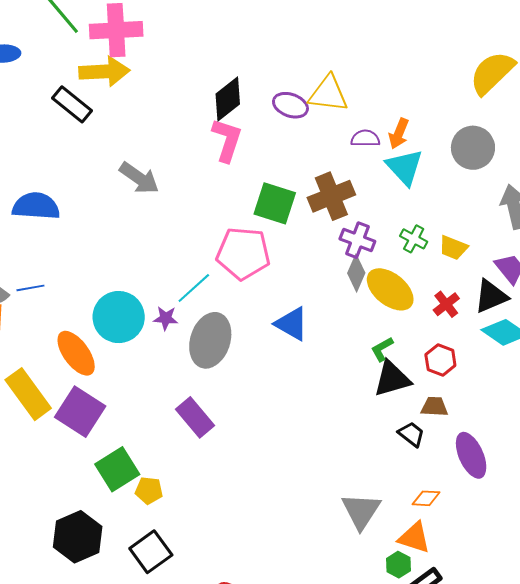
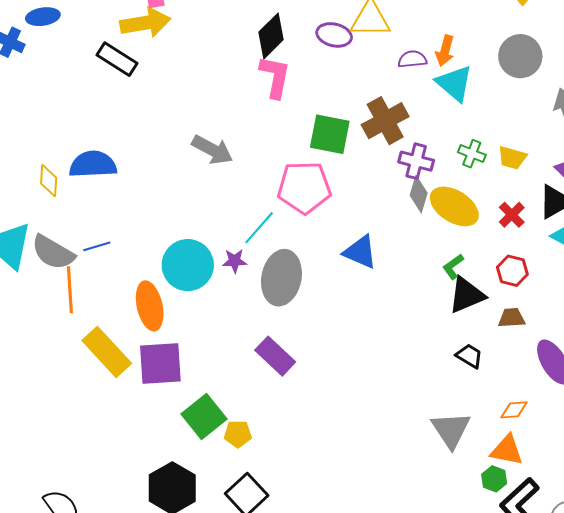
gray arrow: (139, 178) -> (212, 150), moved
orange ellipse: (76, 353) -> (150, 306), turned 30
purple square: (80, 412) -> (160, 363), turned -30
black trapezoid: (411, 434) -> (469, 356), moved

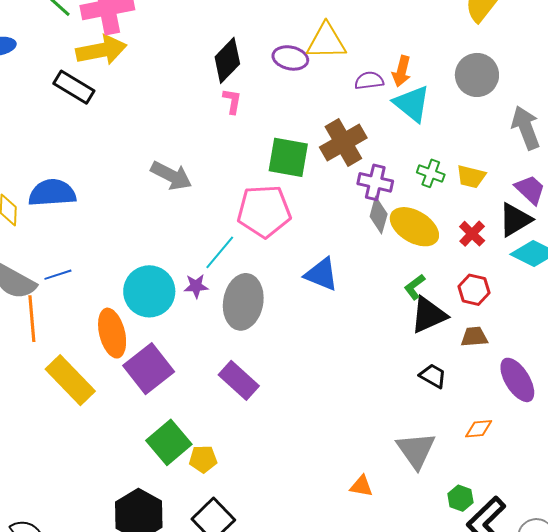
pink L-shape: (275, 77) -> (232, 101), size x0.6
purple square: (160, 363) -> (149, 369), moved, turned -33
orange triangle: (507, 450) -> (361, 486), moved, size x0.7

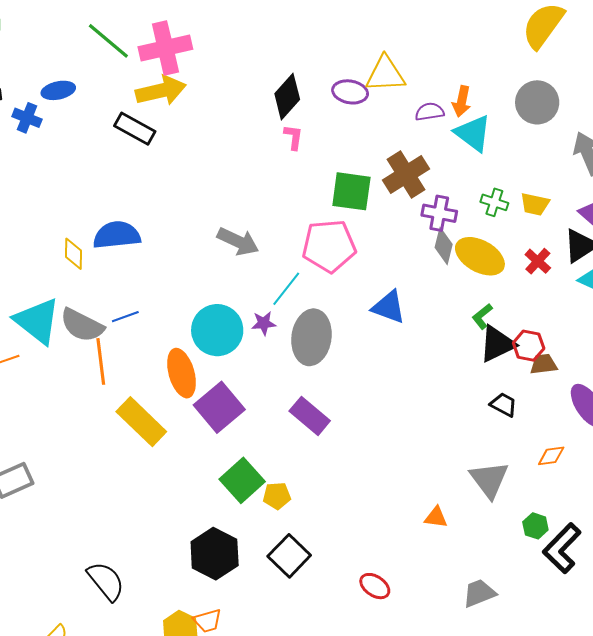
gray arrow: (171, 176) -> (238, 241), moved
red hexagon: (474, 290) -> (529, 346), moved

